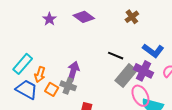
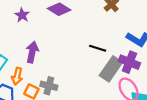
purple arrow: (73, 71) -> (32, 52), moved

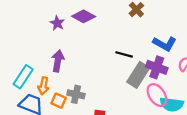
purple star: (22, 15) -> (57, 23), moved

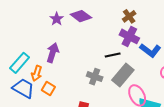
black line: (124, 54) -> (113, 55), turned -35
purple cross: (157, 67) -> (129, 36), moved
gray cross: (76, 94) -> (95, 77), moved

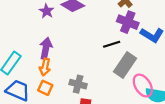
orange arrow: (37, 73) -> (45, 67), moved
gray cross: (95, 77) -> (78, 84), moved

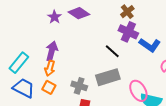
black line: (112, 44) -> (112, 51), turned 56
gray rectangle: (125, 65) -> (108, 77), moved, turned 35

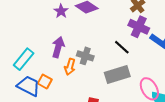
orange arrow: (50, 68) -> (70, 67), moved
gray cross: (79, 86) -> (85, 56), moved
orange square: (49, 87) -> (45, 81), moved

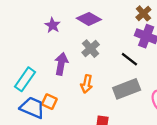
purple star: (61, 11) -> (53, 25), moved
gray cross: (85, 56) -> (91, 49), moved, turned 35
orange arrow: (70, 67) -> (87, 84), moved

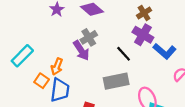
purple arrow: (61, 64) -> (81, 51), moved, turned 126
orange arrow: (87, 84) -> (57, 67), moved
blue trapezoid: (32, 108) -> (60, 90), moved, turned 65

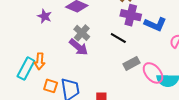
orange arrow: (57, 67) -> (40, 61), moved
gray rectangle: (116, 81) -> (132, 63), moved, size x0.7

